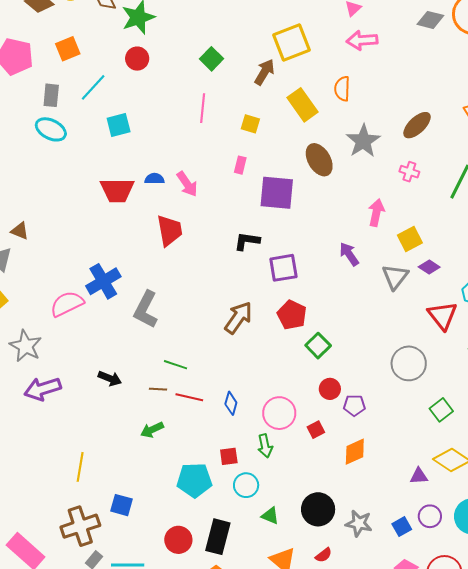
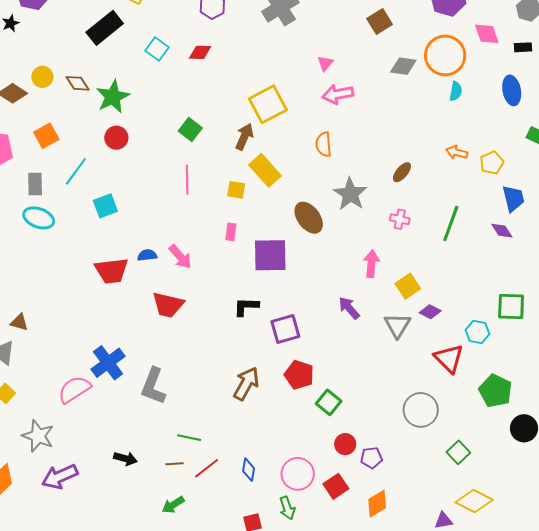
yellow rectangle: (302, 105) -> (265, 170), moved
brown ellipse: (417, 125) -> (402, 172), size x0.7
red trapezoid: (170, 230) -> (168, 305), turned 120
red line: (189, 397) -> (207, 468), turned -44
red square: (316, 430) -> (336, 486), size x1.4

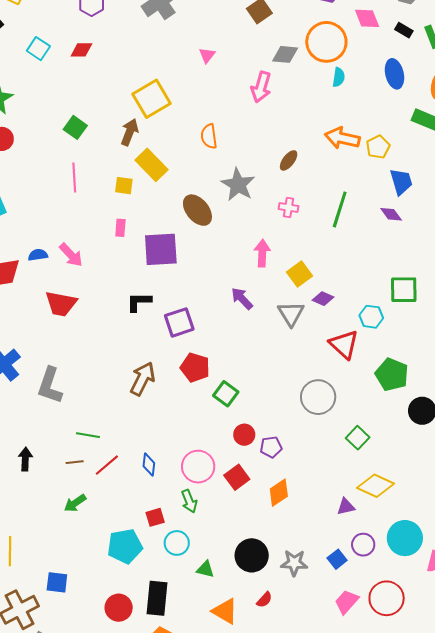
black rectangle: (523, 47) -> (404, 30), turned 36
pink arrow: (338, 94) -> (261, 87), moved, turned -60
orange arrow: (457, 152) -> (342, 138), size x1.6
black arrow: (125, 459) -> (25, 459), turned -100

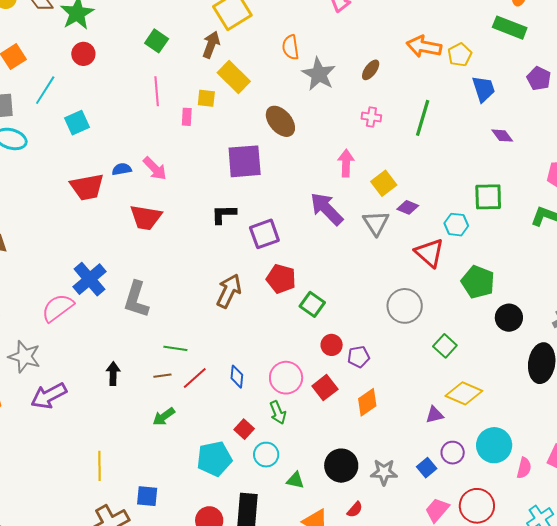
gray star: (238, 185) -> (319, 74), moved
purple diamond: (391, 214) -> (502, 136), moved
pink rectangle: (120, 228) -> (187, 117), moved
purple arrow: (242, 299) -> (327, 209), size x1.5
red square: (155, 517) -> (244, 429), turned -30

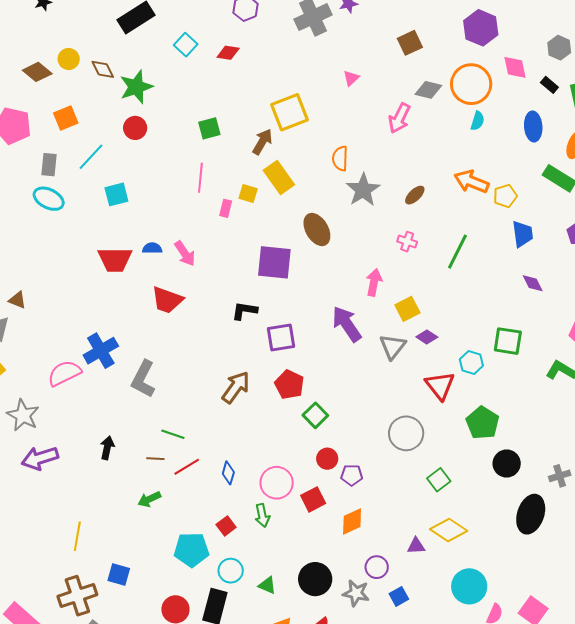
green square: (157, 41) -> (209, 128), turned 30
purple circle: (453, 453) -> (377, 567), moved
cyan circle: (266, 455) -> (231, 571), moved

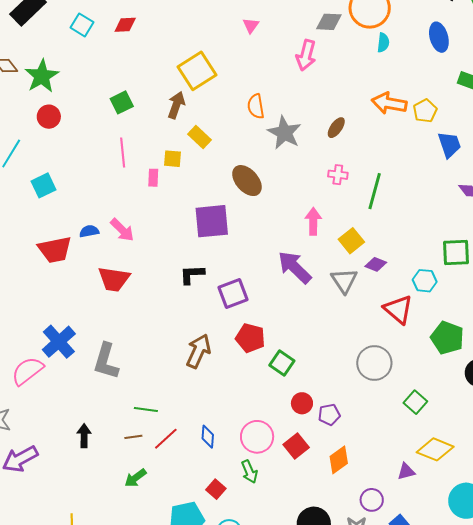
yellow rectangle: (279, 177) -> (199, 137), size x0.7
green line: (457, 252) -> (375, 191), moved

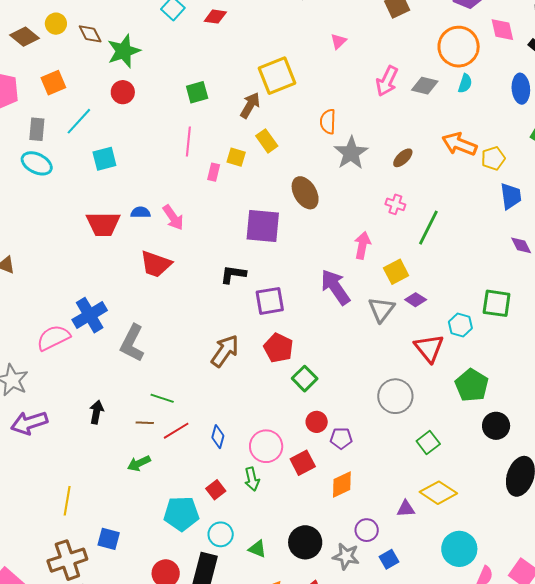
gray diamond: (329, 22) -> (425, 86), moved

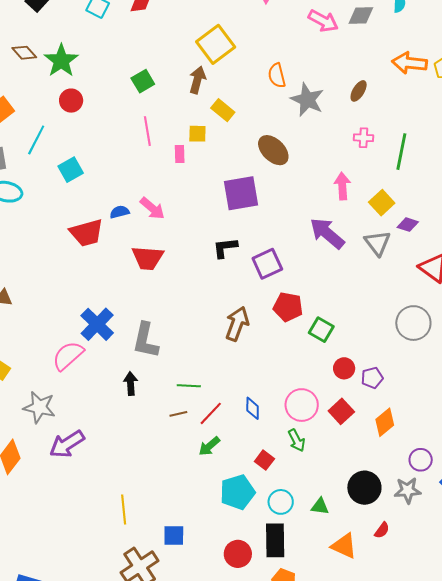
pink arrow: (387, 81) -> (323, 21), turned -72
black arrow: (97, 412) -> (131, 384), moved
green arrow: (139, 463) -> (209, 446), moved

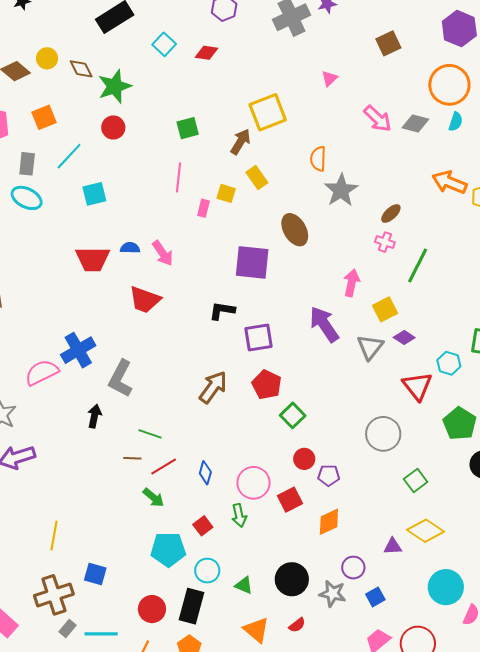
brown ellipse: (359, 91) -> (391, 213), moved
green arrow: (209, 446) -> (153, 498), turned -115

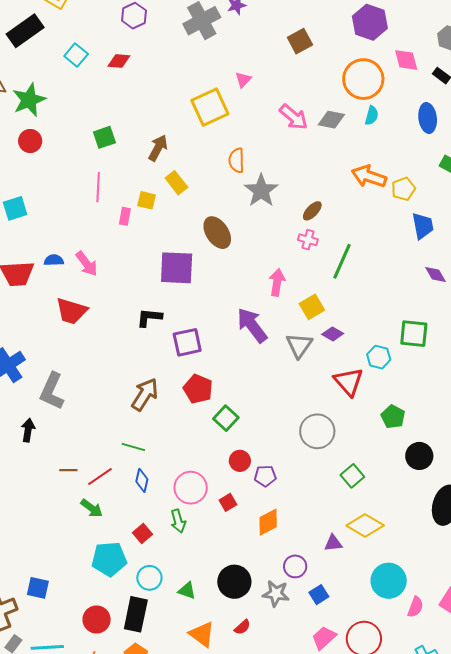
yellow square: (268, 112) -> (210, 107), moved
green pentagon: (460, 424) -> (393, 417), size x0.7
green line: (150, 434) -> (133, 447), moved
red square: (290, 500) -> (228, 502), size x0.7

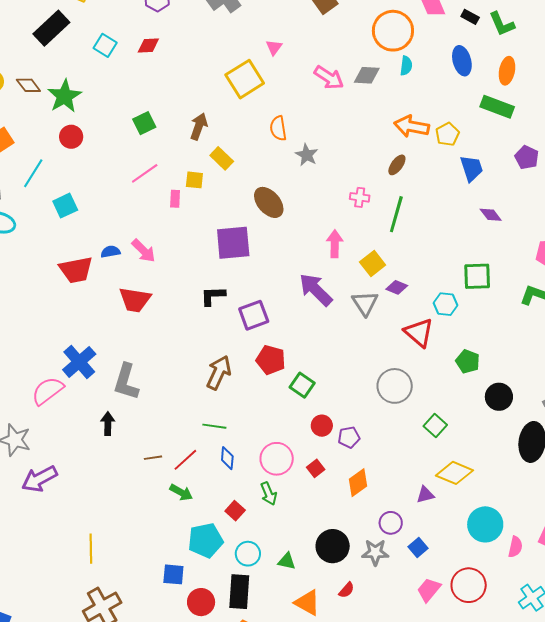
pink line: (98, 187) -> (145, 173), turned 60
gray star: (261, 191) -> (307, 155), size x0.7
brown ellipse: (312, 211) -> (397, 165), moved
blue square: (38, 588) -> (173, 574), moved

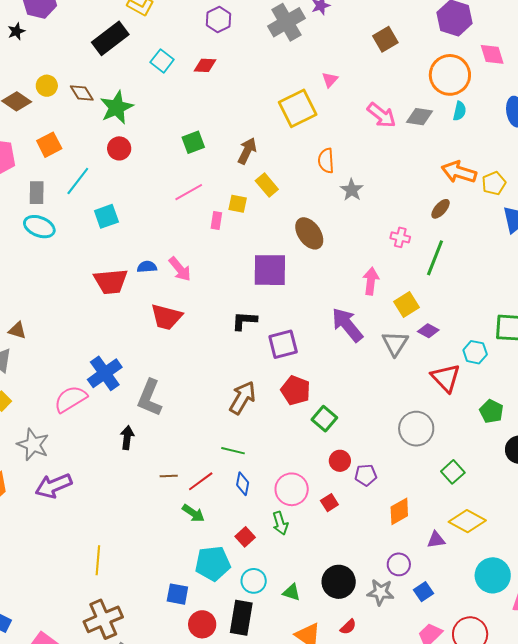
orange diamond: (358, 483) -> (399, 511), moved

